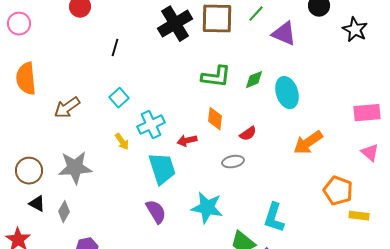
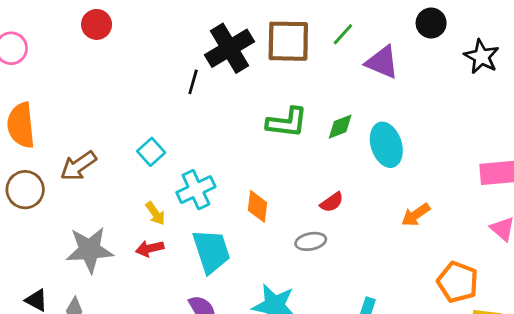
black line: (115, 48) -> (193, 82), moved
orange diamond: (215, 119) -> (258, 206), moved
red arrow: (187, 141) -> (150, 248), moved
orange arrow: (308, 143) -> (416, 215), size x0.7
brown circle: (29, 171) -> (25, 190), moved

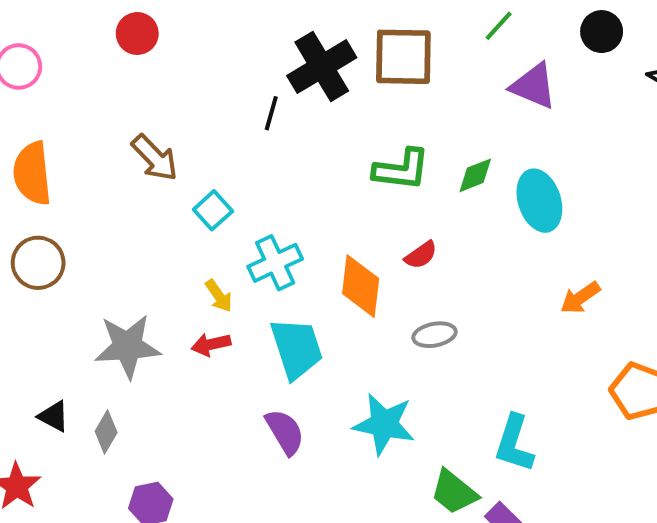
green line: (343, 34) -> (499, 26), moved
brown arrow: (78, 166) -> (155, 158), moved, turned -99
red semicircle: (332, 202) -> (421, 255), moved
orange diamond: (258, 206) -> (361, 286), size x1.4

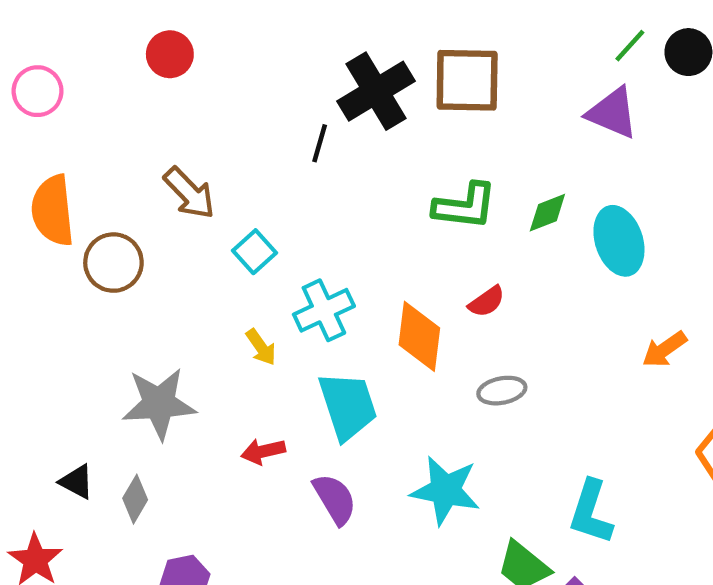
green line: (499, 26) -> (630, 46), moved
brown circle: (38, 263) -> (113, 263), moved
red arrow: (211, 344) -> (263, 451), moved

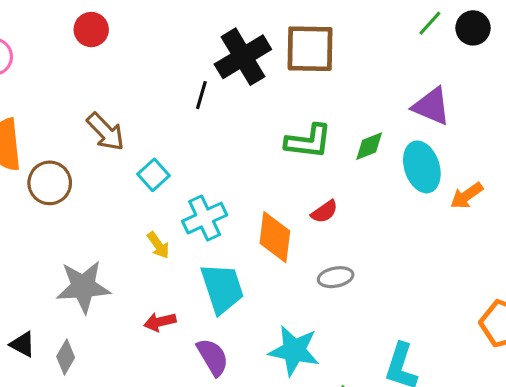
purple triangle: (612, 113) -> (431, 106), moved
orange arrow: (665, 349) -> (467, 196), moved

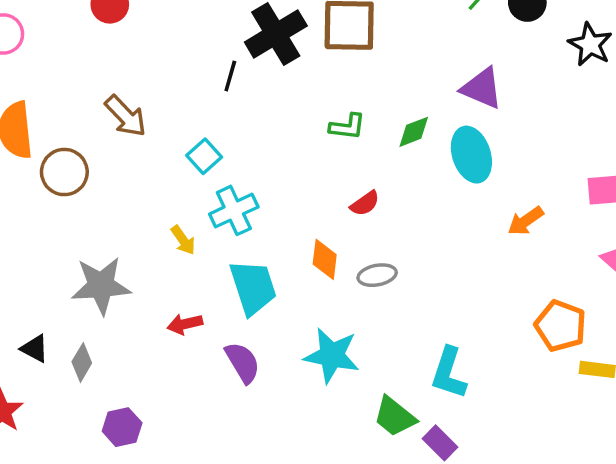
green L-shape: (308, 141) -> (347, 127), size x0.7
cyan square: (153, 175) -> (204, 156), moved
orange arrow: (467, 196) -> (526, 221), moved
orange diamond: (275, 237) -> (325, 259), moved, size x0.7

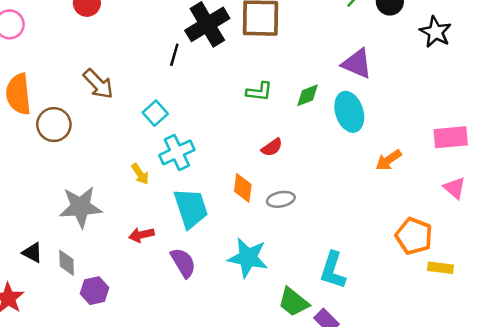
gray diamond: (82, 362) -> (67, 263), turned -32
purple hexagon: (122, 427) -> (94, 291), moved

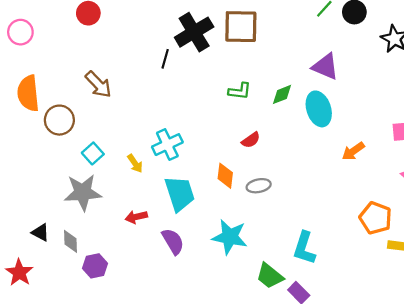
cyan square: (155, 113) -> (93, 153), moved

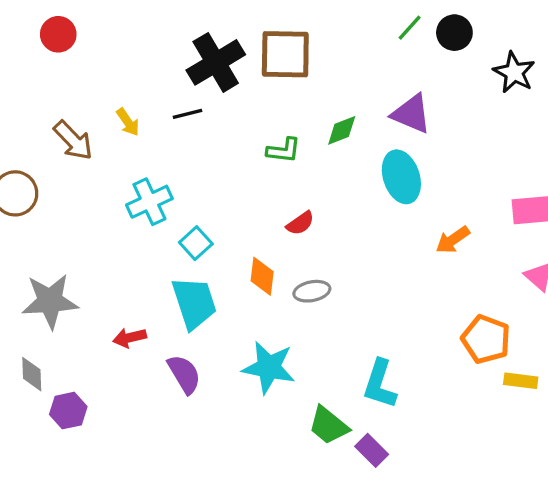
black line: (165, 59) -> (188, 114), moved, turned 60
green diamond: (282, 94) -> (342, 130), moved
cyan cross: (167, 145) -> (149, 202), moved
cyan square: (93, 153) -> (196, 243), moved
yellow arrow: (135, 163) -> (128, 122), moved

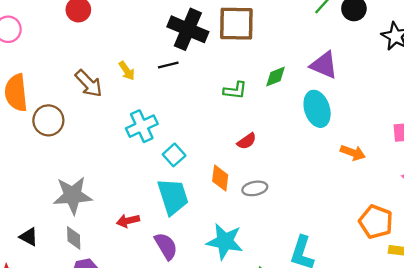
black cross: (216, 62) -> (188, 29), turned -36
orange arrow: (453, 240) -> (353, 153), turned -125
gray diamond: (32, 374) -> (74, 238), moved

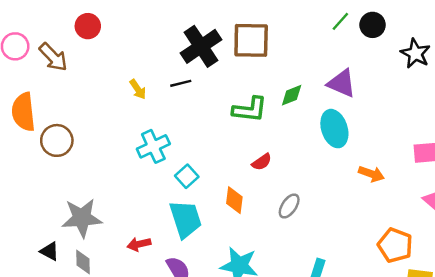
black cross: (188, 29) -> (201, 46), turned 33
brown arrow: (89, 83) -> (53, 57), moved
green L-shape: (235, 90) -> (250, 110), size x1.4
gray ellipse: (255, 188) -> (289, 206), moved, turned -45
black triangle: (29, 237) -> (50, 251), moved

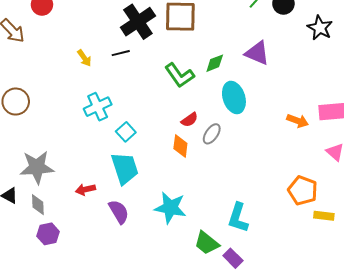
green L-shape: (250, 110) -> (179, 75), turned 48
cyan ellipse: (334, 129) -> (234, 97), moved
orange arrow: (371, 174) -> (298, 121), moved
orange diamond: (234, 200) -> (180, 146), moved
gray ellipse: (289, 206) -> (212, 134), moved

